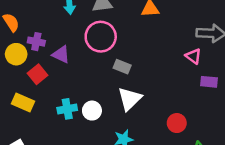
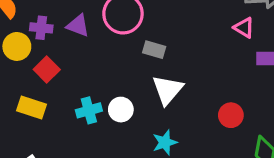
purple triangle: (61, 54) -> (78, 26), moved

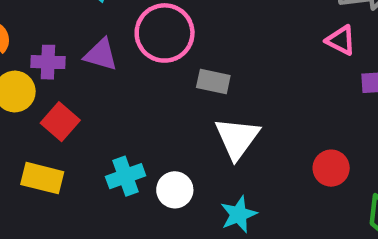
white circle: (121, 110) -> (175, 190), moved

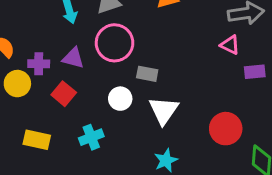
red square: (60, 122) -> (64, 94), moved
red circle: (331, 168) -> (226, 129), size x1.4
white circle: (175, 190) -> (120, 99), moved

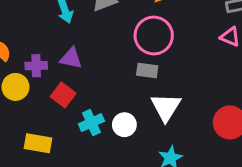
pink circle: (115, 43) -> (154, 36), moved
white circle: (120, 99) -> (124, 125), moved
cyan cross: (91, 137) -> (91, 123), moved

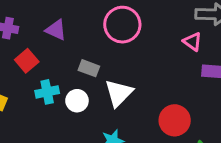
purple triangle: (71, 58) -> (56, 30), moved
gray rectangle: (147, 71) -> (89, 68), moved

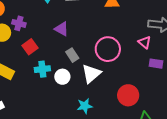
pink circle: (122, 25) -> (108, 49), moved
purple triangle: (56, 30) -> (62, 29), moved
gray rectangle: (89, 68) -> (72, 55), turned 32

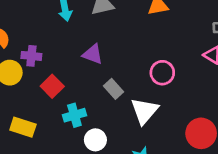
pink circle: (108, 49) -> (162, 73), size x0.7
white circle: (62, 77) -> (95, 140), moved

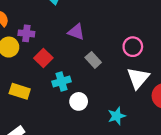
white triangle: (144, 111) -> (138, 78), moved

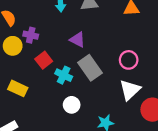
gray rectangle: (93, 60) -> (90, 68), size x1.6
cyan cross: (62, 81) -> (64, 75), moved, turned 35

